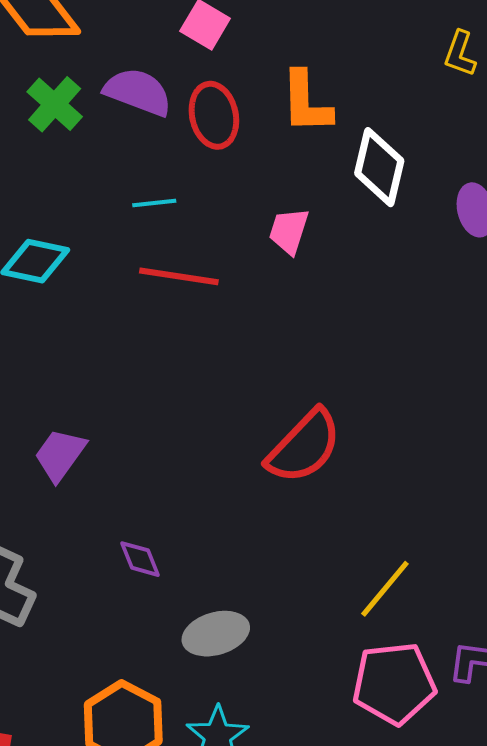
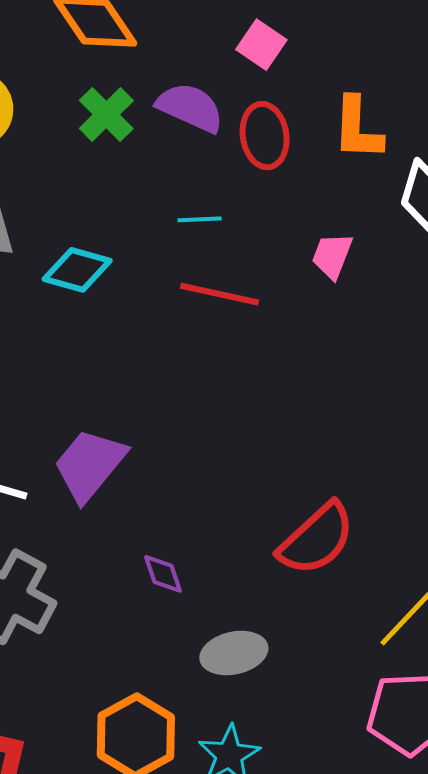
red semicircle: (304, 446) -> (317, 539), moved
purple trapezoid: (60, 455) -> (90, 465), size x1.4

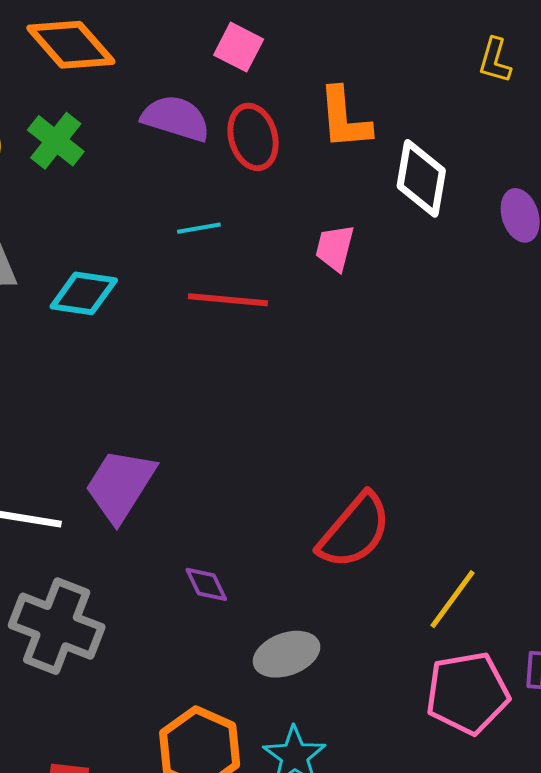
green cross: (106, 115) -> (56, 141), moved

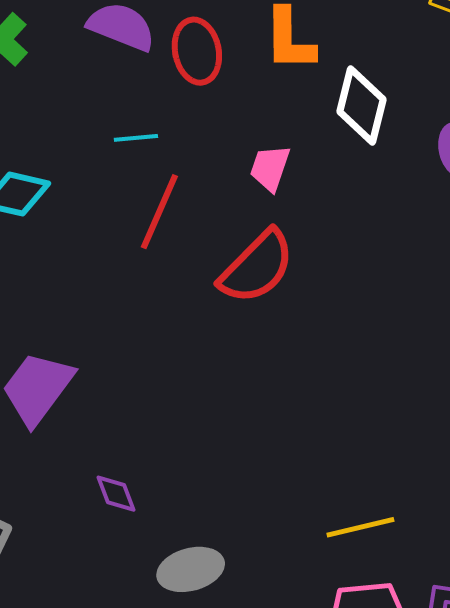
red line: (228, 300) -> (159, 212), turned -76
red semicircle: (354, 531) -> (257, 267), moved
yellow line: (453, 599) -> (360, 527), turned 36

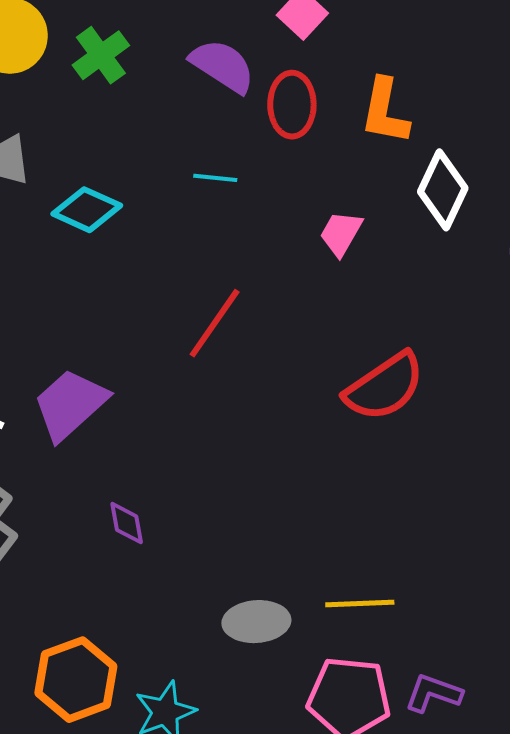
red line: (159, 212) -> (215, 323), moved
red semicircle: (257, 267) -> (384, 387), moved
gray ellipse: (191, 569) -> (256, 622), moved

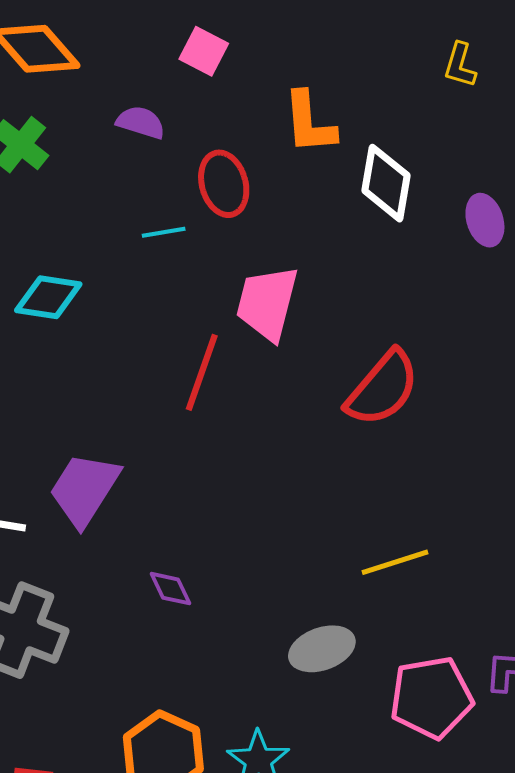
purple semicircle: (223, 66) -> (141, 122), size x0.7
red ellipse: (292, 105) -> (224, 184), moved
pink trapezoid: (341, 233) -> (267, 303), moved, size x1.6
yellow line: (360, 603) -> (395, 562), moved

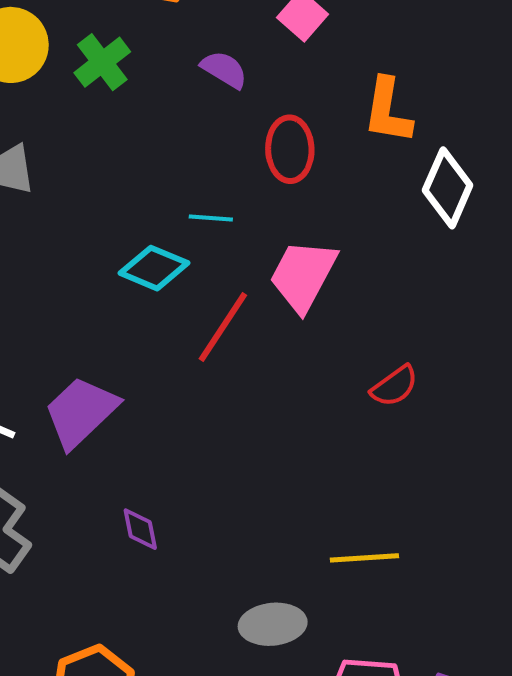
cyan line: (164, 232) -> (211, 218), moved
cyan diamond: (48, 297) -> (154, 268), moved
red semicircle: (383, 388) -> (394, 386), size x0.6

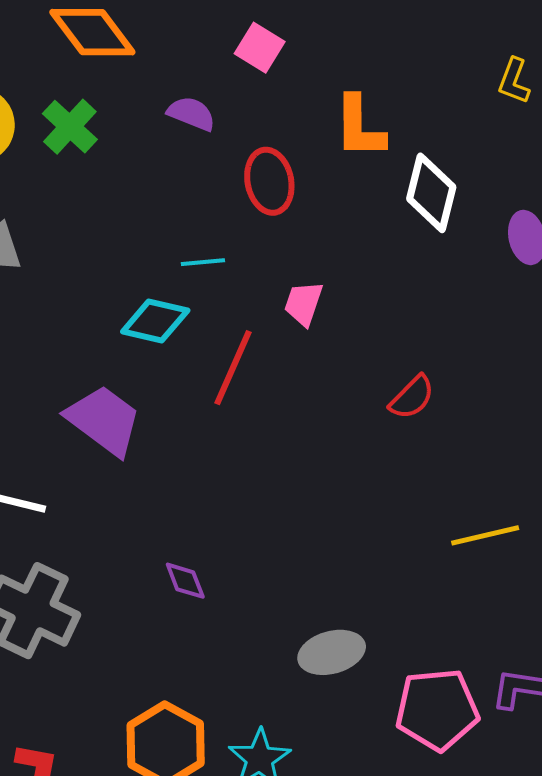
pink trapezoid: (303, 275) -> (303, 303), size x0.6
purple trapezoid: (81, 412) -> (104, 420), moved, turned 90
yellow line: (364, 558) -> (485, 535), moved

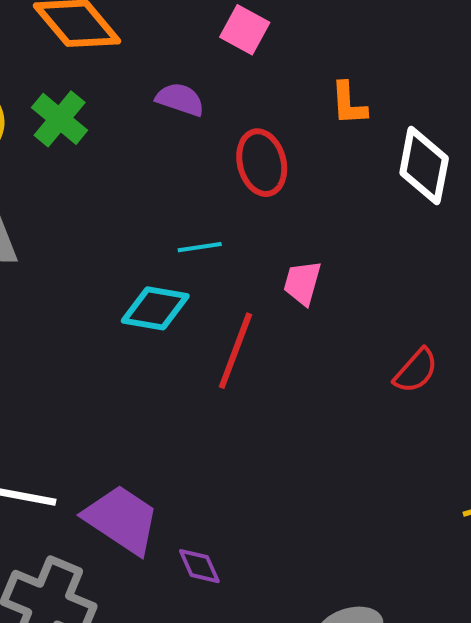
orange L-shape: (359, 127) -> (349, 104), size x0.7
purple trapezoid: (104, 420) -> (122, 519), moved

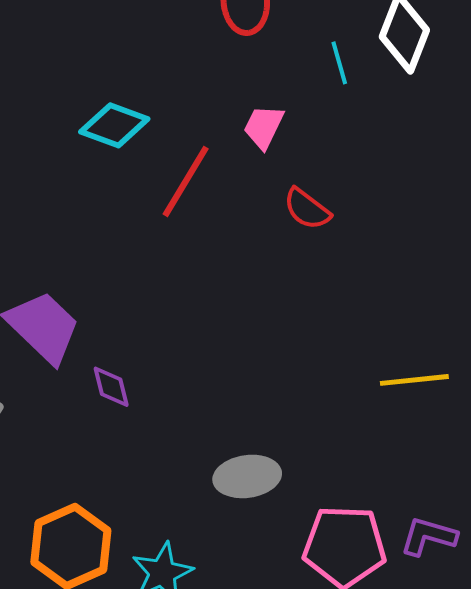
cyan line: (200, 247) -> (339, 63), moved, turned 72
red semicircle: (416, 371) -> (307, 209), moved, turned 75

